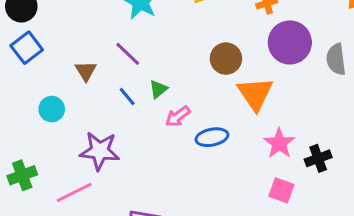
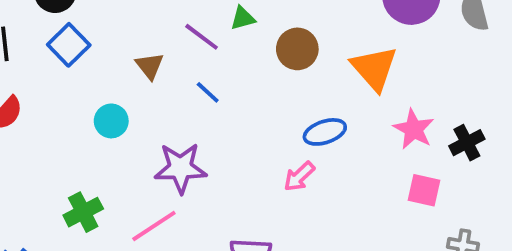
brown circle: (226, 59) -> (297, 49), moved
green triangle: (158, 89) -> (243, 18), moved, turned 30
pink arrow: (178, 116) -> (299, 176), moved

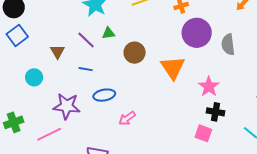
blue line: (208, 92) -> (86, 69), turned -40
pink star: (414, 129) -> (209, 87), moved
blue ellipse: (325, 132) -> (104, 95), moved
black cross: (467, 143) -> (216, 112), turned 30
pink square: (424, 190) -> (203, 133), moved

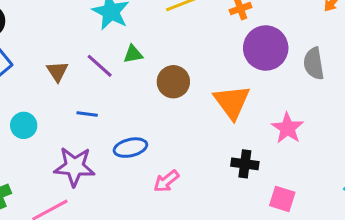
brown triangle: (57, 52) -> (57, 71), moved
blue line: (86, 69) -> (87, 114), moved
black cross: (216, 112) -> (245, 164), moved

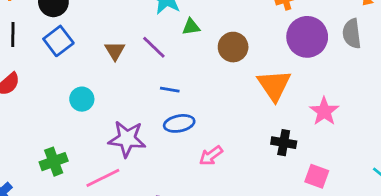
green triangle: (133, 54) -> (191, 27), moved
gray semicircle: (314, 64) -> (352, 34), moved
brown circle: (173, 82) -> (233, 47), moved
blue line: (87, 114) -> (170, 90), moved

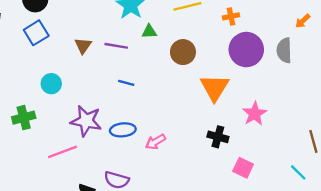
purple line: (154, 47) -> (116, 46), turned -40
blue ellipse: (179, 123) -> (123, 130), moved
green cross: (54, 162) -> (24, 118), moved

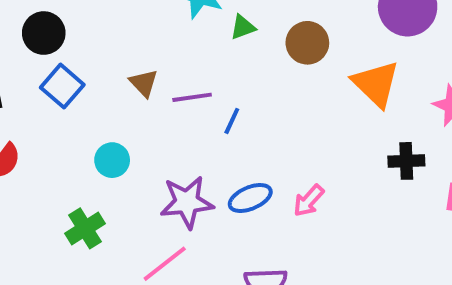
purple line: (116, 46) -> (192, 97), moved
blue line: (126, 83) -> (232, 121), turned -63

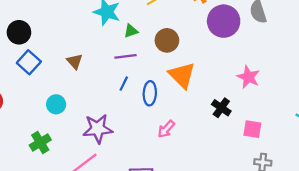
orange triangle: (376, 84) -> (182, 75), moved
purple line: (192, 97) -> (125, 56), moved
black cross: (406, 161) -> (221, 108), turned 36
blue ellipse: (250, 198) -> (150, 93), moved, turned -65

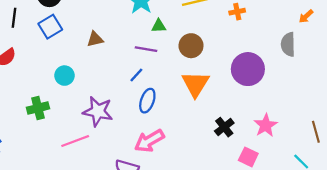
purple circle: (224, 21) -> (248, 69), moved
brown triangle: (75, 61) -> (95, 39), turned 42
pink star: (248, 77) -> (266, 125), moved
blue ellipse: (150, 93) -> (147, 101), moved
pink arrow: (166, 129) -> (149, 141), moved, size x1.5

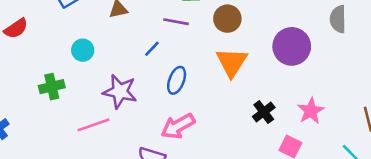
blue line: (136, 75) -> (152, 49), moved

